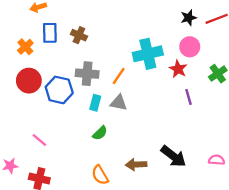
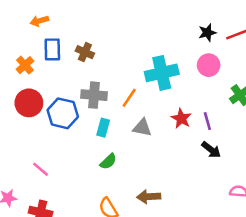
red star: (178, 69) -> (181, 119), moved
gray triangle: (119, 103) -> (142, 128), moved
black arrow: (173, 156) -> (211, 150), moved, size x0.7

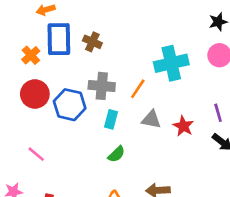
blue rectangle: (52, 49) -> (59, 39), size x1.4
red star: (181, 119) -> (183, 126), moved
pink line: (41, 169) -> (36, 154), moved

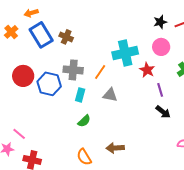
blue rectangle: (59, 39) -> (41, 35), turned -30
orange cross: (31, 55) -> (11, 32), moved
red star: (183, 126) -> (147, 70), moved
pink line: (36, 154) -> (19, 134), moved

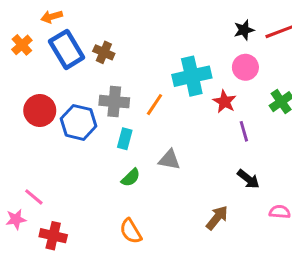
gray triangle: (110, 95) -> (169, 160), moved
black arrow: (163, 112) -> (248, 179), moved
brown arrow: (115, 148) -> (217, 218), moved, turned 132

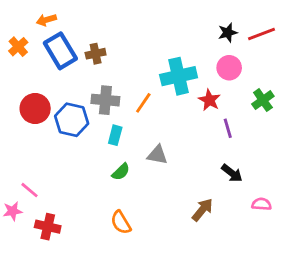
brown cross: (104, 52) -> (96, 54), turned -36

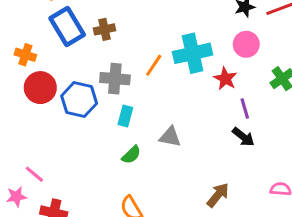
orange cross: (18, 47) -> (25, 55), moved, turned -30
orange line: (143, 103) -> (154, 65), moved
black arrow: (232, 173) -> (243, 137), moved

